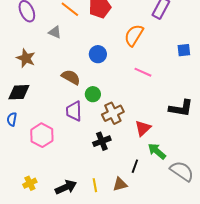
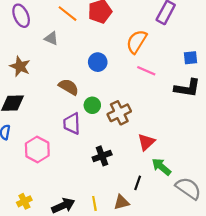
pink line: (143, 72) -> (146, 71), moved
black L-shape: (181, 108) -> (187, 88), moved
brown cross: (113, 113) -> (119, 113), moved

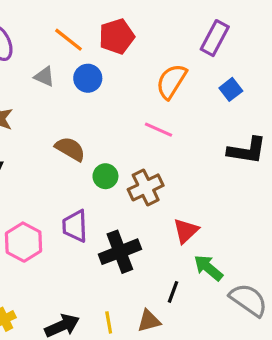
blue square: (191, 58) -> (231, 89), moved, turned -32
blue circle: (98, 62) -> (88, 78), moved
pink line: (146, 71) -> (158, 130), moved
purple trapezoid: (72, 124) -> (75, 226), moved
black cross: (102, 156) -> (120, 252), size x1.4

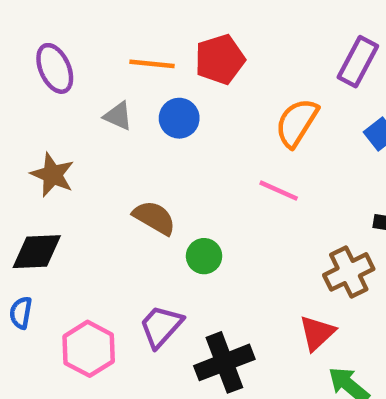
orange line: (69, 40) -> (152, 64), turned -32
brown cross: (146, 187) -> (349, 272), moved
purple trapezoid: (75, 226) -> (161, 326), turned 44

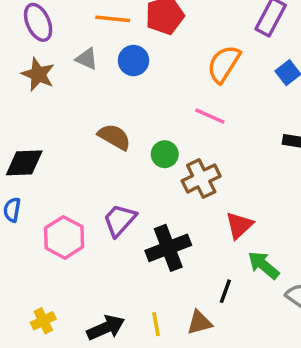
brown star: (52, 175) -> (38, 74), moved
green circle: (204, 256) -> (165, 154), moved
brown cross: (349, 272) -> (201, 178), moved

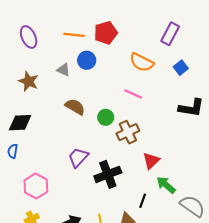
gray triangle: (87, 59) -> (63, 70), moved
orange semicircle: (224, 64) -> (142, 62), turned -95
brown star: (38, 74) -> (29, 81), moved
pink hexagon: (64, 237) -> (36, 186), moved

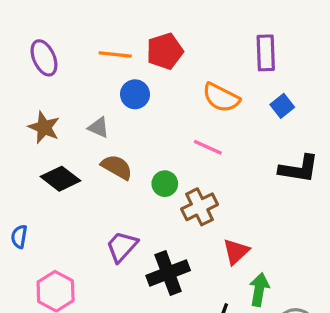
purple rectangle: (170, 34) -> (266, 53), turned -30
gray triangle: (63, 70) -> (99, 127), moved
black diamond: (20, 123) -> (61, 179), moved, turned 40
green arrow: (166, 185) -> (259, 290), turned 60

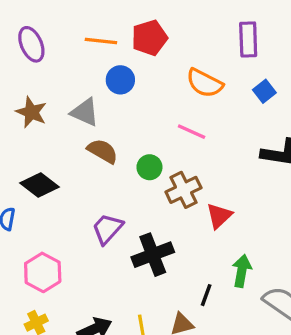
gray triangle: (99, 127) -> (85, 112), size x1.4
black diamond: (61, 179) -> (39, 185), moved
red triangle: (236, 251) -> (219, 216), moved

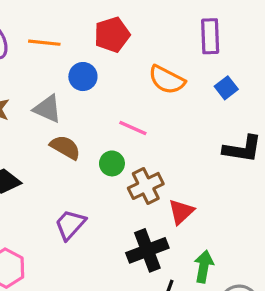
orange line: (101, 41) -> (44, 43), moved
pink line: (192, 132) -> (133, 128), moved
black cross: (153, 255) -> (147, 250), moved

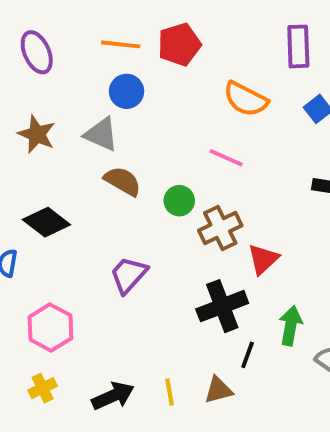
orange line: (44, 43) -> (121, 44), moved
blue circle: (83, 77) -> (127, 91), moved
pink line: (133, 128) -> (226, 158), moved

